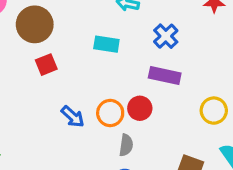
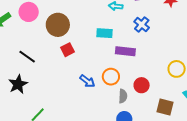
purple rectangle: (165, 75) -> (125, 51), moved
red circle: (140, 108) -> (142, 85), moved

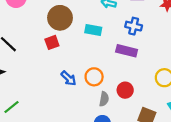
brown circle: (58, 25) -> (60, 18), moved
blue cross: (142, 25) -> (134, 26), turned -35
purple rectangle: (125, 51) -> (127, 51), moved

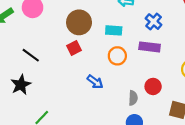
blue cross: (134, 26) -> (154, 22), turned 35
orange circle: (94, 77) -> (117, 56), moved

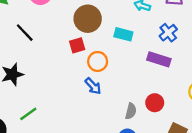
black line: (31, 55) -> (25, 33), moved
orange circle: (117, 56) -> (98, 61), moved

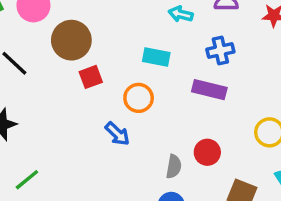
brown circle: (88, 19) -> (71, 40), moved
blue cross: (168, 33) -> (220, 51), turned 30
orange circle: (98, 61) -> (139, 98), moved

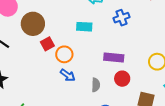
purple rectangle: (209, 90) -> (114, 58), moved
orange circle: (139, 98) -> (64, 54), moved
gray semicircle: (174, 166) -> (96, 85), moved

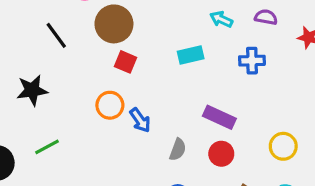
cyan rectangle: (84, 27) -> (191, 55), turned -35
red square: (47, 44) -> (125, 62), turned 32
orange circle: (64, 54) -> (110, 105), moved

